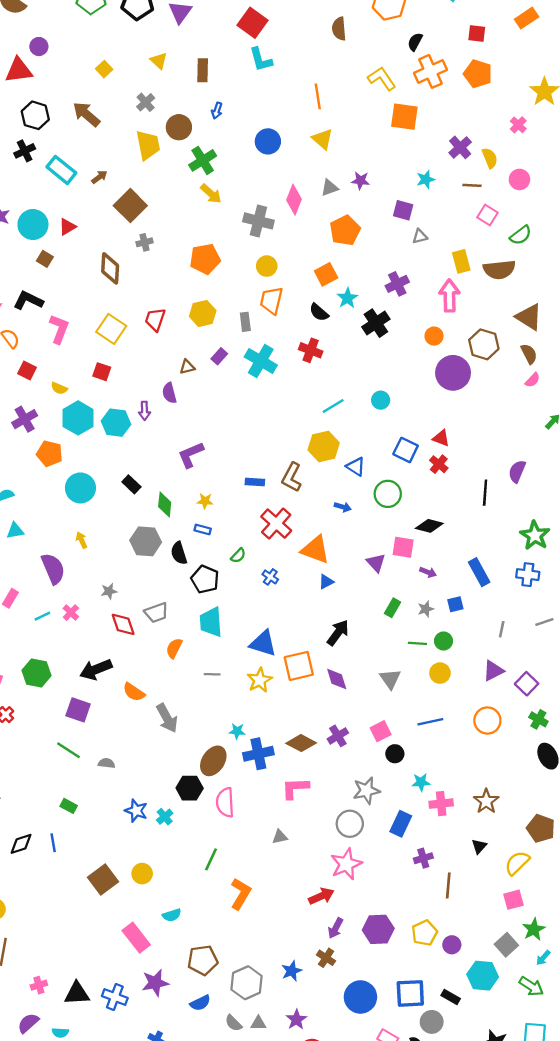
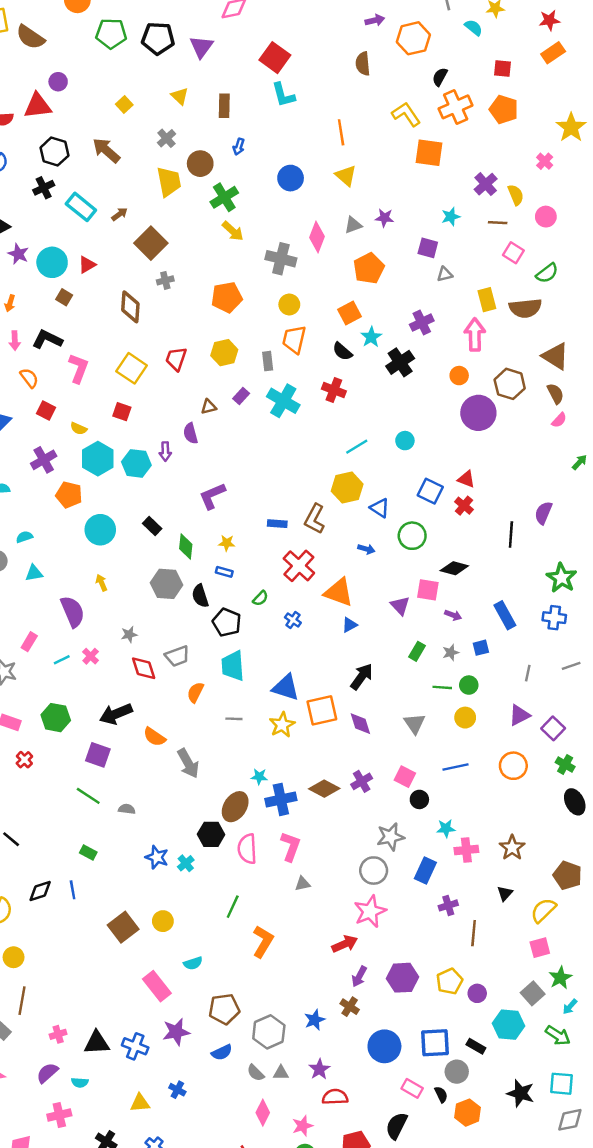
pink square: (381, 731) -> (405, 777), turned -36
pink L-shape: (295, 788) -> (291, 846), moved, turned 112

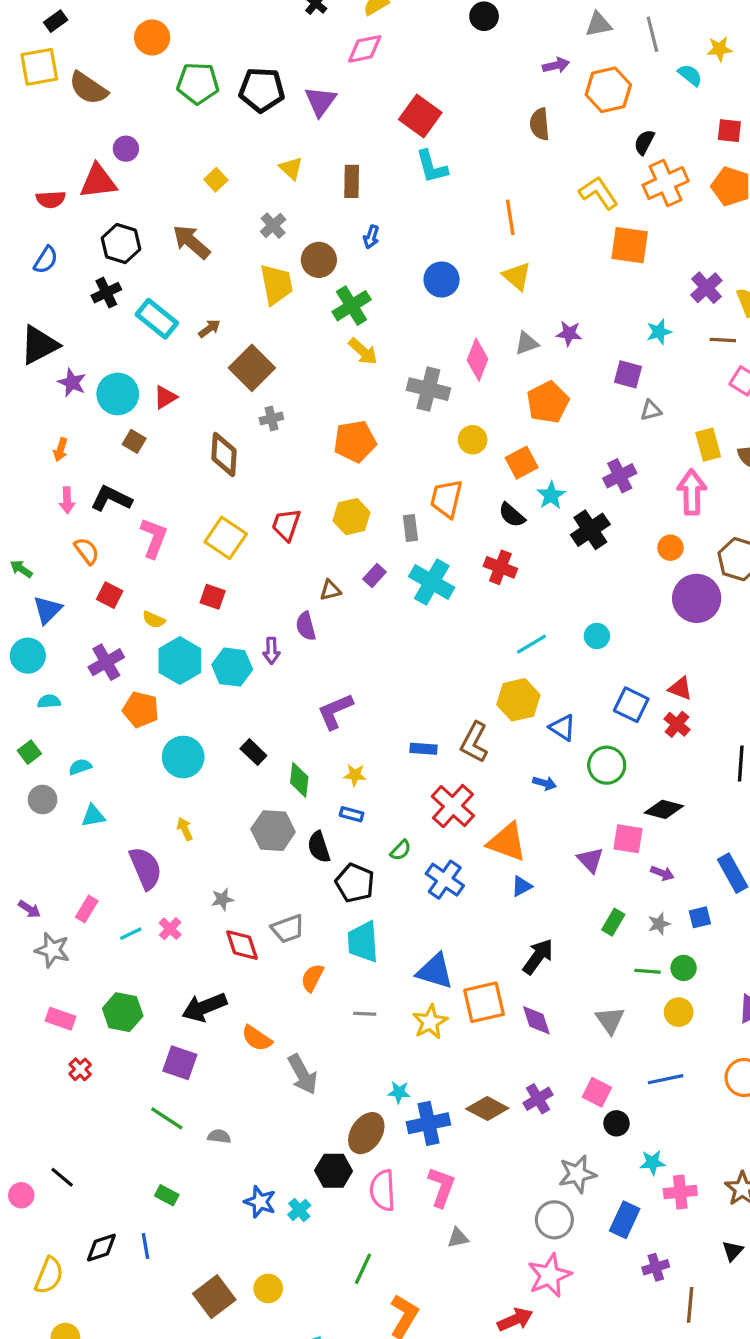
yellow circle: (289, 304) -> (473, 440), moved
blue cross: (293, 620) -> (445, 880), size x1.6

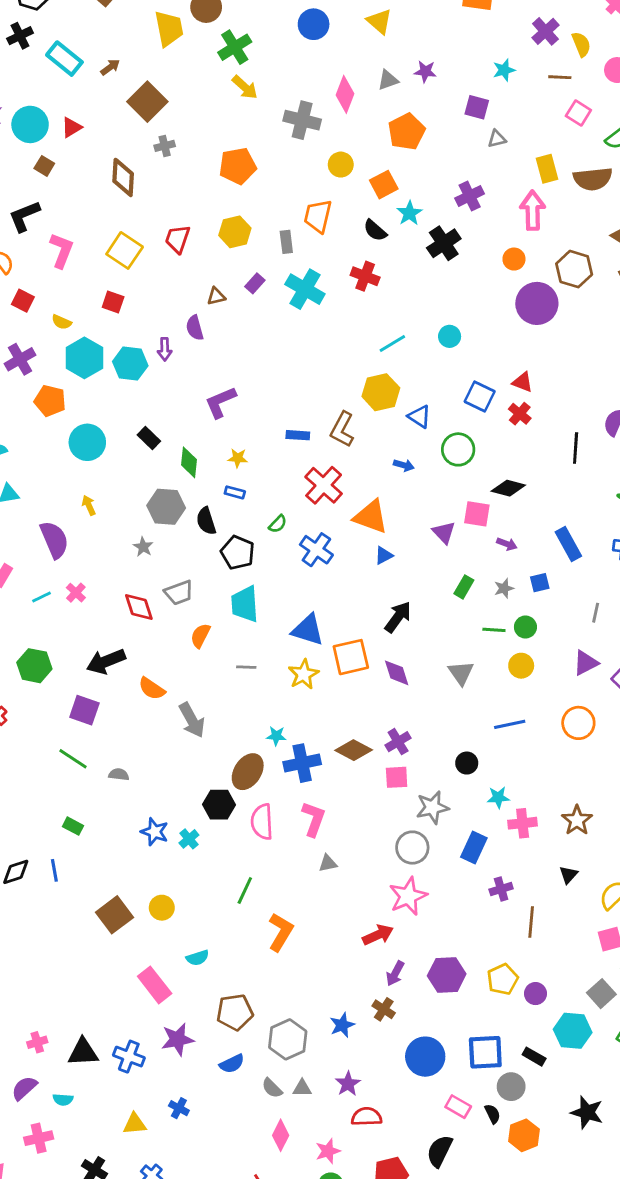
black L-shape: (111, 499) -> (24, 216), turned -48
gray star: (222, 899) -> (143, 547), moved, turned -30
pink square: (597, 1092) -> (397, 777), moved, turned -30

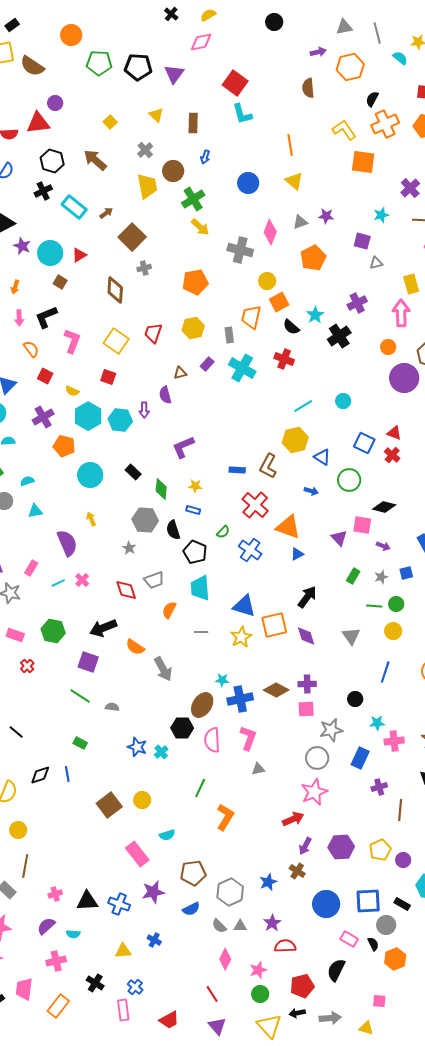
orange square: (384, 185) -> (279, 302), moved
blue line: (510, 724) -> (385, 672), turned -60
purple cross: (398, 742) -> (307, 684), turned 30

